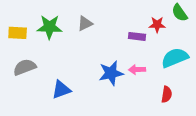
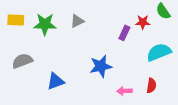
yellow rectangle: (18, 33) -> (16, 20), moved
purple rectangle: (137, 36) -> (124, 33), turned -72
pink arrow: (137, 70) -> (124, 91), moved

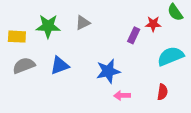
yellow rectangle: (16, 20) -> (17, 37), moved
blue triangle: (56, 81) -> (60, 65), moved
pink arrow: (124, 91) -> (122, 95), moved

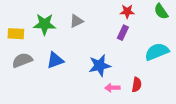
red star: (153, 24) -> (127, 11), moved
red semicircle: (162, 92) -> (137, 85), moved

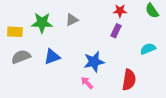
cyan semicircle: (157, 52) -> (148, 49), size x0.7
red semicircle: (137, 85) -> (129, 80), size x1.5
pink arrow: (112, 88) -> (87, 83), moved, turned 48

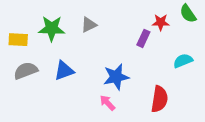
red star: (120, 11) -> (161, 22), moved

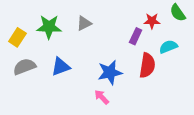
yellow rectangle: (18, 40) -> (17, 37), turned -60
cyan semicircle: (183, 61) -> (168, 47), moved
red semicircle: (159, 99) -> (147, 65), moved

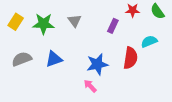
red star: (152, 21) -> (133, 10), moved
gray triangle: (84, 23) -> (75, 21), turned -40
purple rectangle: (136, 36) -> (113, 26), moved
yellow rectangle: (17, 37) -> (16, 22), moved

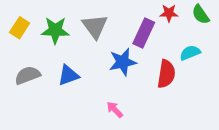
gray triangle: (75, 21) -> (95, 26), size x1.5
purple rectangle: (113, 26) -> (144, 33), size x1.5
blue star: (97, 64) -> (123, 62), moved

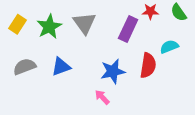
green star: (55, 30) -> (49, 27), turned -30
blue star: (123, 62) -> (113, 71), moved

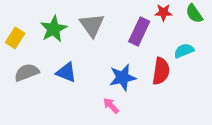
yellow rectangle: (17, 24) -> (15, 38), moved
blue triangle: (61, 67) -> (66, 72), turned 42

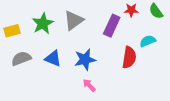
gray triangle: (92, 25) -> (74, 20), turned 30
yellow rectangle: (15, 38) -> (12, 31), turned 42
blue star: (123, 78) -> (85, 60), moved

